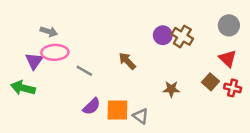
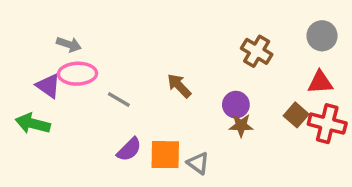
purple circle: (163, 35) -> (236, 105), moved
red triangle: (228, 59) -> (320, 82), turned -48
purple triangle: (34, 61) -> (48, 86), turned -30
red cross: (233, 88) -> (327, 124), size x1.5

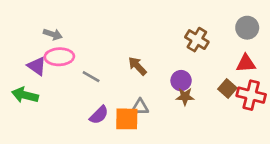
gray triangle: (198, 163) -> (140, 107), moved, turned -36

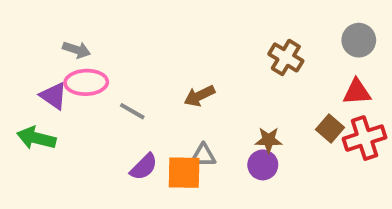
brown arrow: (137, 66) -> (199, 96), turned -72
purple circle: (181, 81) -> (263, 165), moved
red cross: (251, 95) -> (365, 138), turned -32

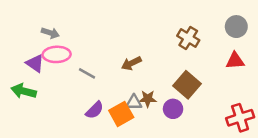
brown square: (330, 128) -> (187, 85), moved, size x1.5
red cross: (365, 138) -> (240, 118), moved
brown star: (269, 140) -> (148, 99), moved
orange square: (184, 173) -> (121, 114), turned -30

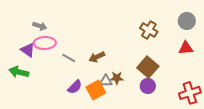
brown arrow: (131, 63) -> (97, 57), moved
purple circle: (173, 109) -> (148, 86), moved

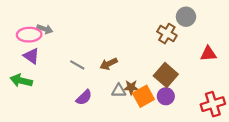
gray circle: (187, 21) -> (186, 17), moved
pink ellipse: (45, 43) -> (29, 35), moved
orange square: (96, 90) -> (143, 96), moved

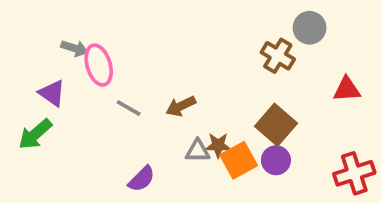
pink ellipse: (29, 35) -> (99, 65), moved, turned 75
green arrow: (21, 81) -> (35, 134), turned -55
purple semicircle: (84, 97) -> (142, 179), moved

